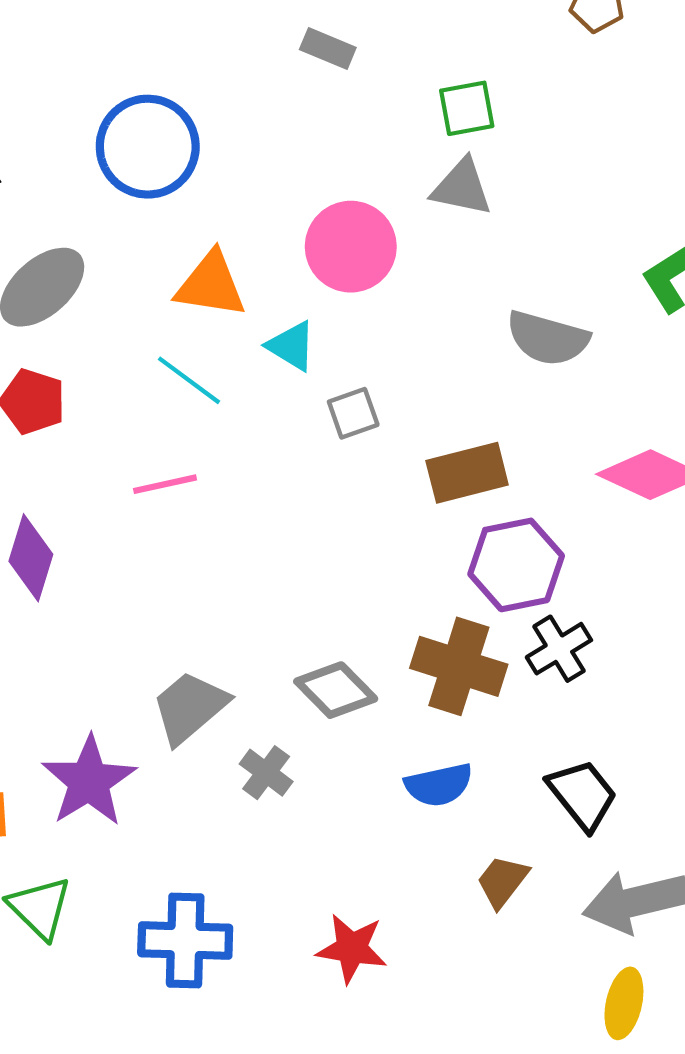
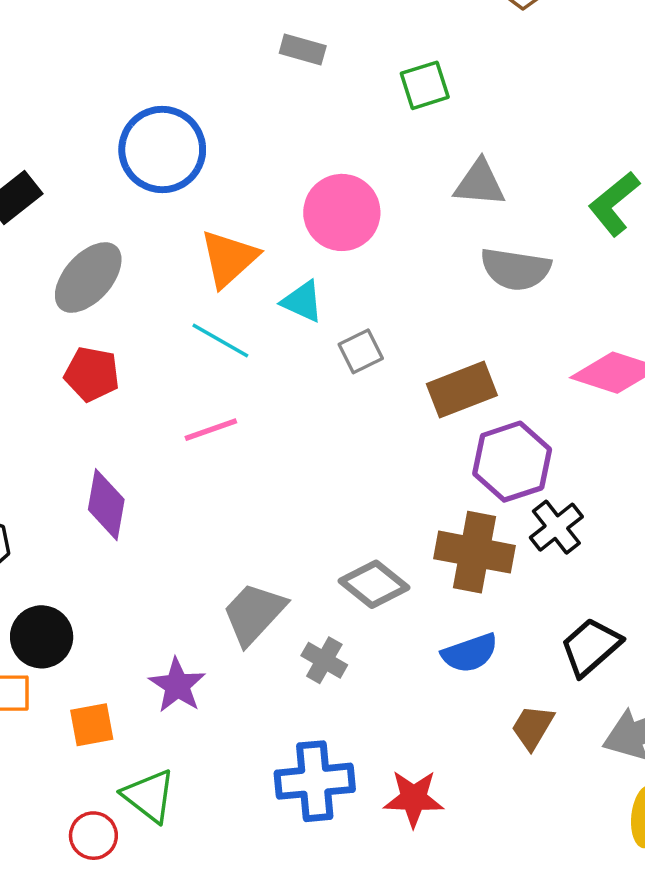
gray triangle: (462, 187) -> (480, 183), moved
orange triangle: (211, 285) -> (229, 258), turned -44
purple star: (89, 781) -> (177, 685), size x0.7
black trapezoid: (582, 795) -> (591, 647), turned -86
blue cross: (185, 940) -> (315, 781), moved

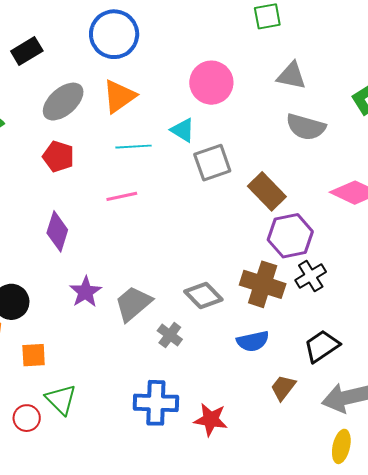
orange triangle: (229, 258) -> (119, 96), moved
cyan line: (220, 340) -> (133, 147), turned -40
gray square: (361, 351) -> (212, 163), size x1.5
brown rectangle: (462, 390) -> (267, 191), turned 60
purple star: (177, 685) -> (85, 292), moved

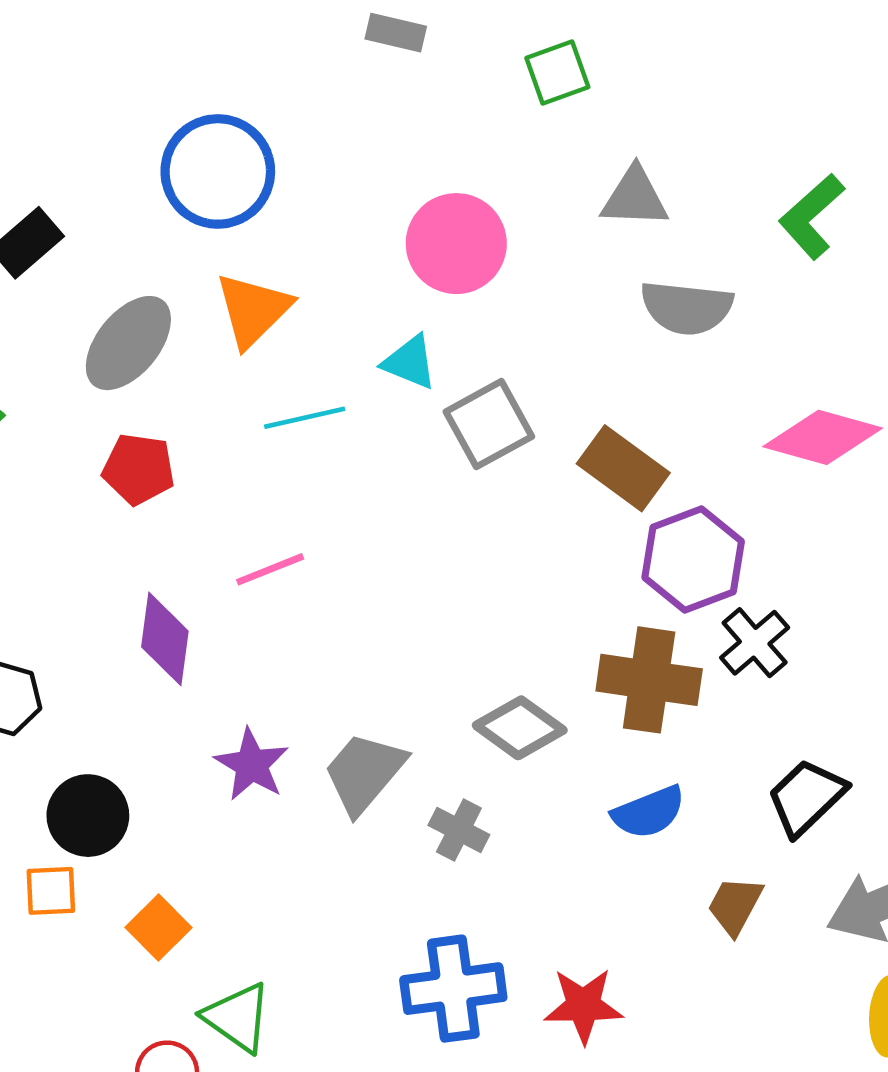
pink line: (122, 196) -> (270, 569), moved
orange square: (34, 355) -> (159, 928), turned -32

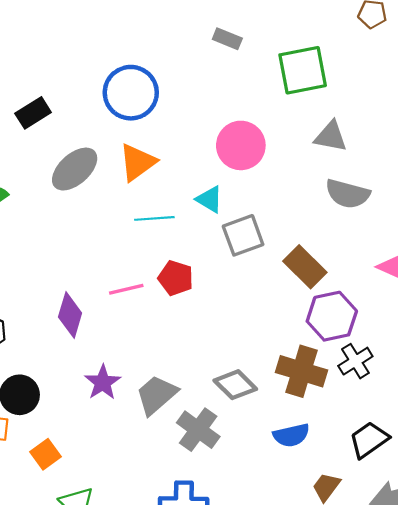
green square: (557, 73) -> (303, 70), size x1.6
red pentagon: (139, 469) -> (176, 278), moved
gray cross: (459, 830) -> (198, 430), size x1.5

